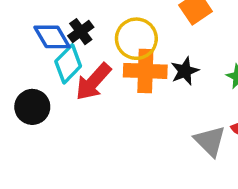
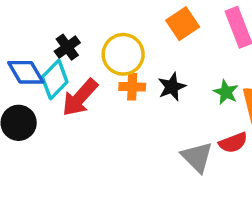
blue diamond: (52, 37) -> (26, 72), moved
orange cross: (145, 71) -> (132, 87), size x0.6

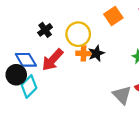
blue diamond: (26, 72) -> (26, 60), moved
cyan diamond: (55, 80) -> (29, 86), moved
black star: (172, 87) -> (96, 53), moved

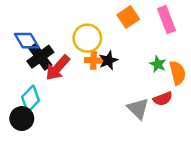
black cross: (45, 30) -> (40, 57), moved, size x1.5
blue diamond: (26, 60) -> (27, 41), moved
black circle: (16, 75) -> (22, 119), moved

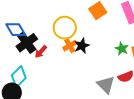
orange cross: (94, 60) -> (70, 46), turned -32
red arrow: (58, 68) -> (41, 52), size x0.6

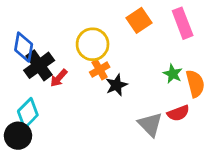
blue diamond: (16, 30) -> (24, 47), turned 40
black star: (82, 46) -> (116, 85), moved

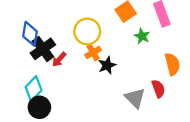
green star: (173, 74) -> (142, 36), moved
red semicircle: (178, 113) -> (158, 89), turned -90
black circle: (18, 136) -> (39, 107), moved

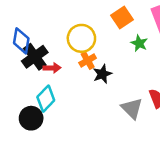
red arrow: (59, 59) -> (52, 68), turned -133
cyan diamond: (34, 89) -> (46, 99), moved

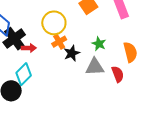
green star: (139, 43) -> (99, 44), moved
gray triangle: (132, 108) -> (95, 67), moved, turned -48

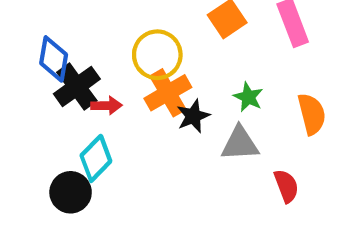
orange cross: (59, 42) -> (168, 93), size x1.5
red semicircle: (118, 74) -> (286, 186), moved

